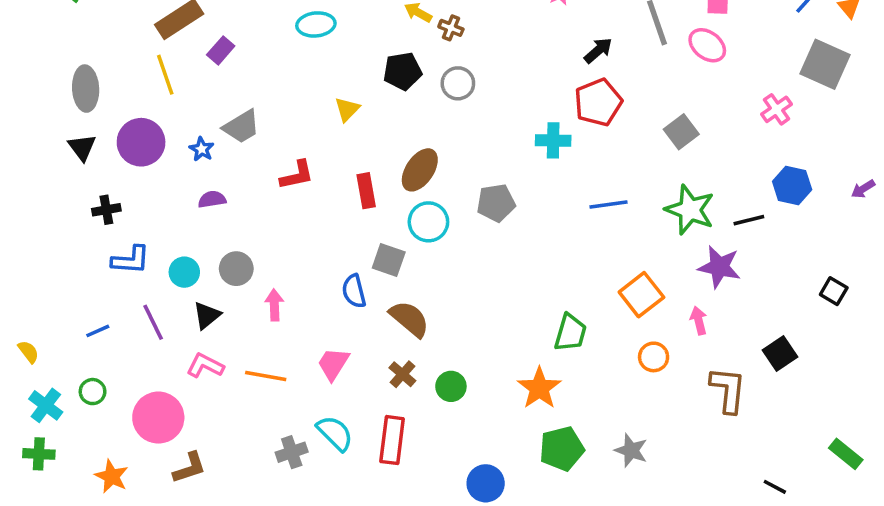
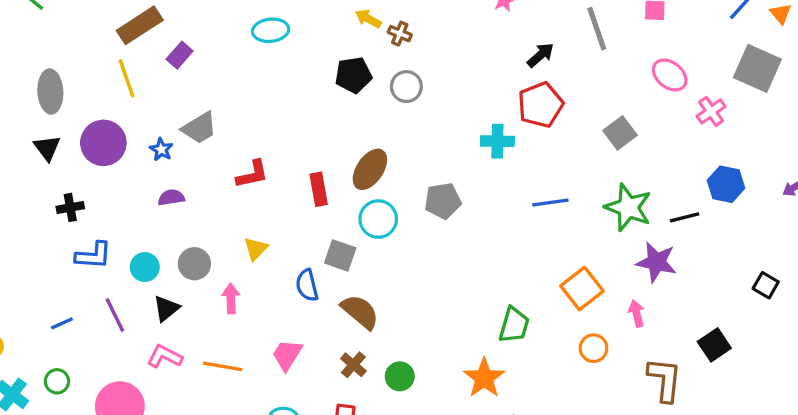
pink ellipse: (707, 45) -> (670, 75), moved
yellow triangle: (347, 109) -> (256, 249), moved

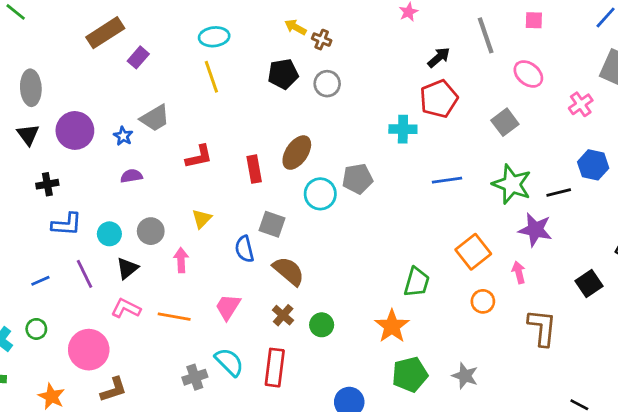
pink ellipse: (670, 75) -> (528, 74), moved
yellow line: (127, 78) -> (211, 77), moved
cyan circle: (378, 219) -> (320, 194), moved
black square: (714, 345) -> (589, 283), moved

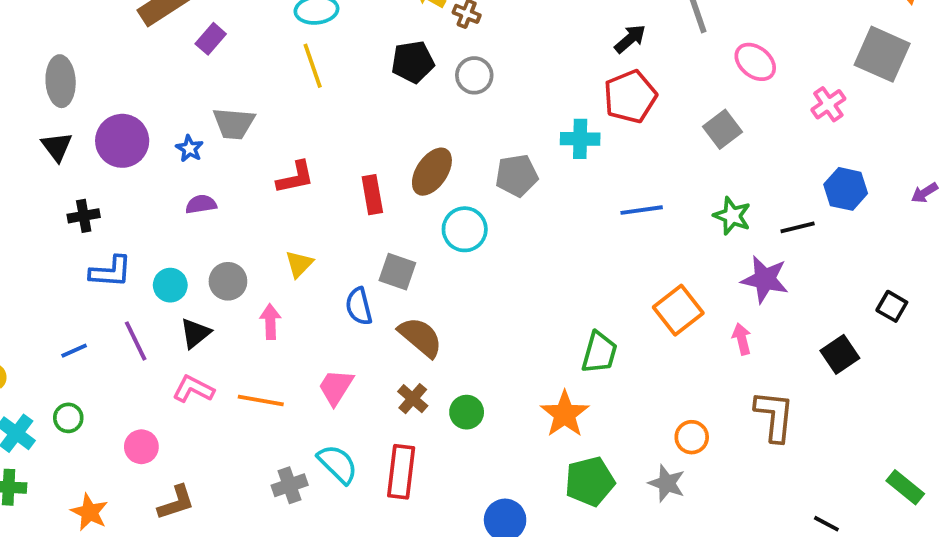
gray trapezoid: (155, 118) -> (234, 123), turned 36
gray pentagon: (357, 179) -> (517, 175), moved
green star: (512, 184) -> (732, 216), size x0.7
orange circle: (483, 301) -> (692, 437), moved
pink circle: (89, 350) -> (141, 447), size x0.6

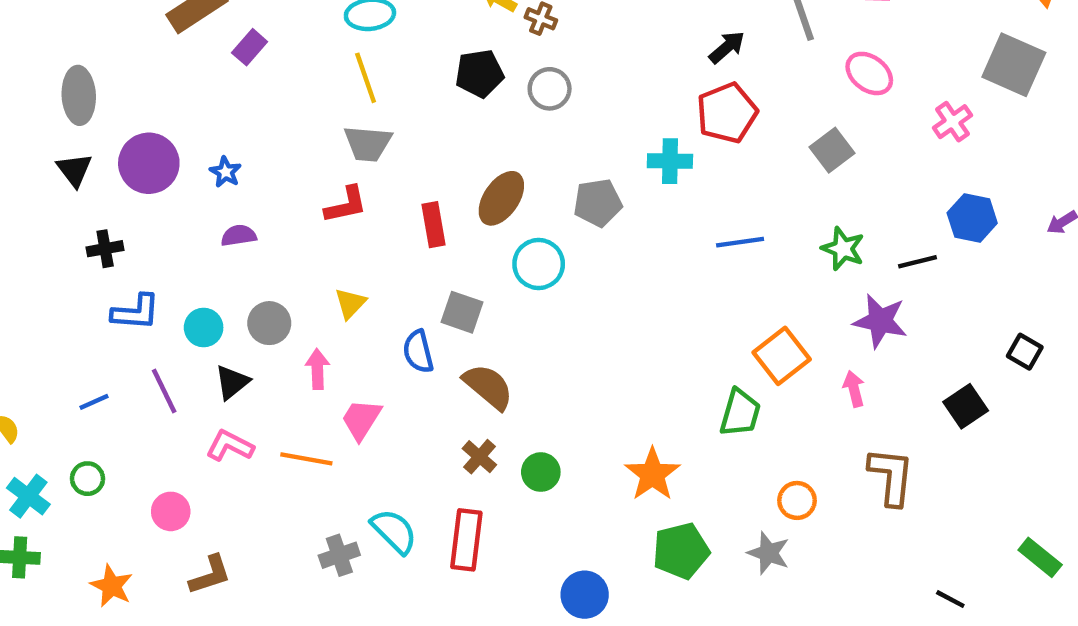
gray trapezoid: (234, 123) -> (368, 144), moved
green trapezoid: (599, 352) -> (740, 413), moved
pink trapezoid: (336, 387) -> (361, 419), moved

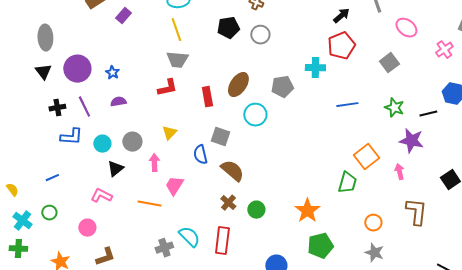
purple line: (164, 391) -> (84, 107), moved
pink L-shape: (230, 446) -> (101, 196), moved
gray star: (769, 553) -> (374, 253), moved

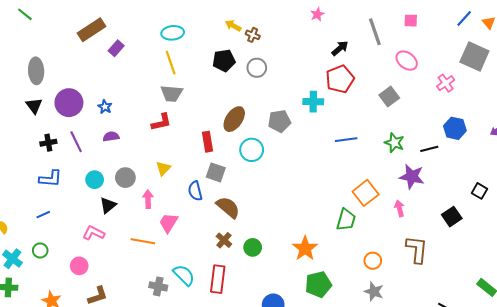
red rectangle: (207, 97) -> (208, 142), moved
blue L-shape: (71, 137) -> (50, 179), moved
gray cross: (164, 248) -> (158, 286), turned 30

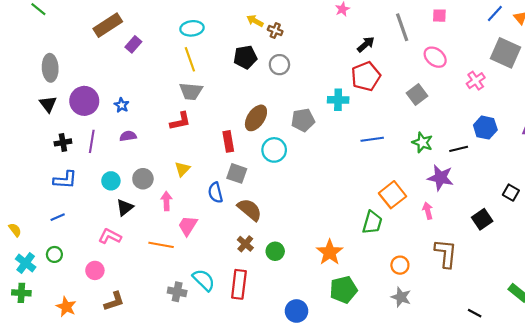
purple line: (76, 142) -> (92, 141), turned 35

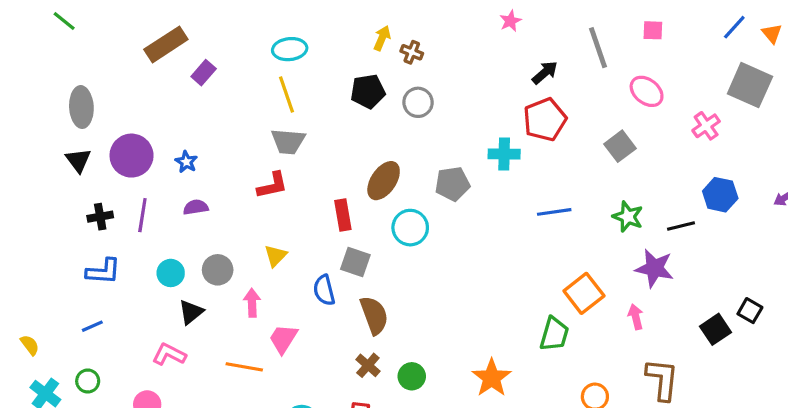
yellow arrow: (255, 21) -> (382, 38), turned 84
black square: (511, 193) -> (750, 311), moved
brown semicircle: (250, 210) -> (374, 315), turned 30

